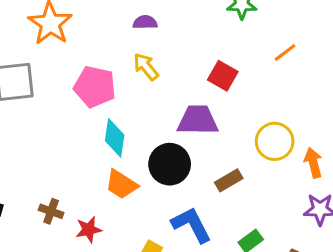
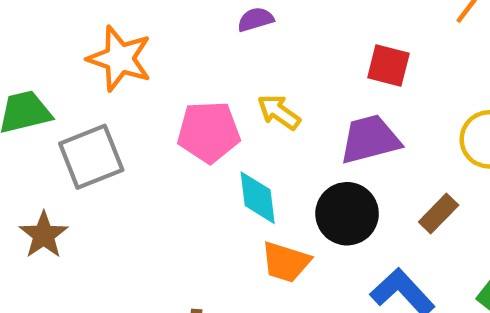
yellow arrow: (146, 67) -> (279, 112), moved

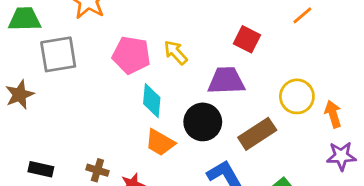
brown rectangle: (439, 213) -> (257, 134), size x1.5

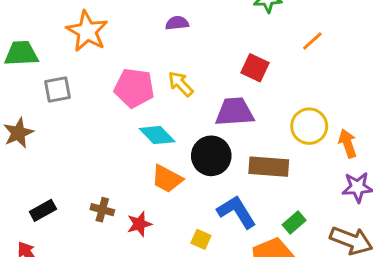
gray square: (58, 54) -> (58, 89), size x0.7
cyan diamond: (152, 101) -> (157, 135), turned -48
brown rectangle: (257, 134) -> (269, 167), turned 39
black rectangle: (41, 169) -> (43, 210), turned -40

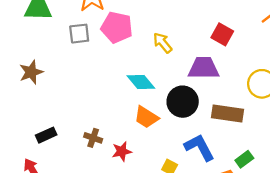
pink pentagon: (134, 88) -> (117, 27), moved
gray square: (58, 89) -> (79, 34), moved

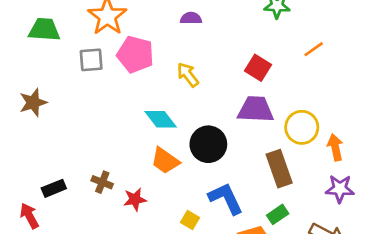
purple trapezoid: (204, 68) -> (256, 109), moved
brown rectangle: (227, 113) -> (279, 169), moved, turned 60
black rectangle: (46, 135) -> (54, 188), moved

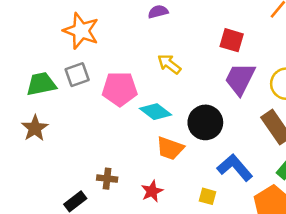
green trapezoid: (44, 30) -> (41, 84), moved
pink pentagon: (135, 54) -> (120, 89), moved
purple trapezoid: (256, 109) -> (240, 79), turned -51
brown cross: (102, 182) -> (107, 179), moved

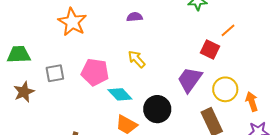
red square: (232, 40) -> (210, 50), moved
gray square: (77, 75) -> (55, 73), moved
green trapezoid: (41, 84) -> (19, 55), moved

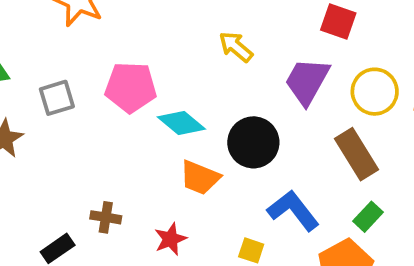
yellow arrow: (137, 59) -> (236, 47), moved

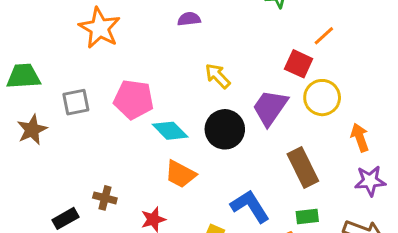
yellow circle: (375, 92) -> (322, 98), moved
black circle: (253, 142) -> (225, 129), moved
green rectangle: (368, 217) -> (307, 217), turned 35

